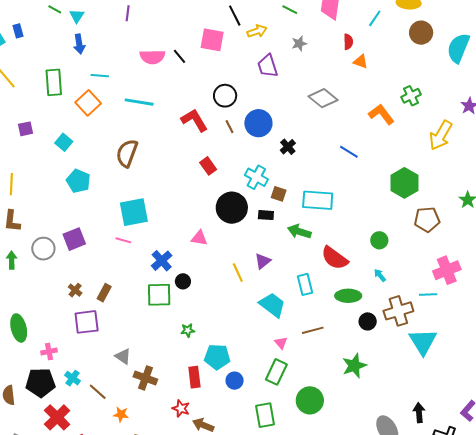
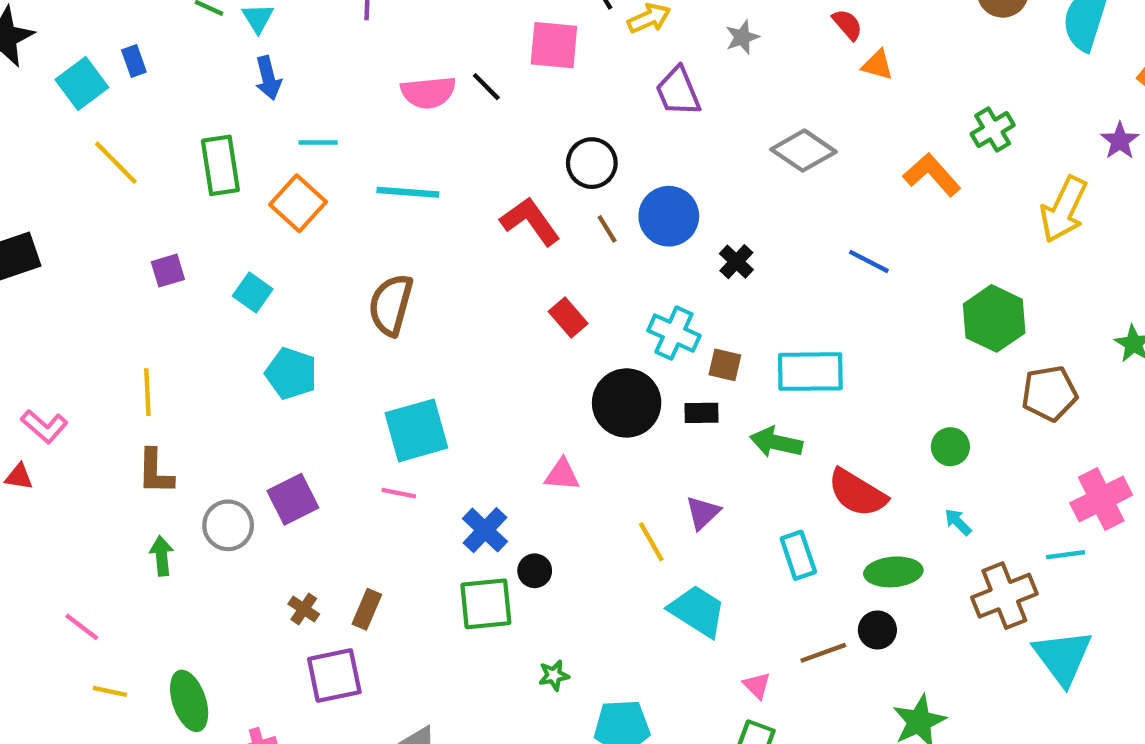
red semicircle: (348, 42) -> (847, 25), turned -35
cyan trapezoid: (272, 305) -> (697, 611), moved
black circle: (368, 321) -> (877, 630), moved

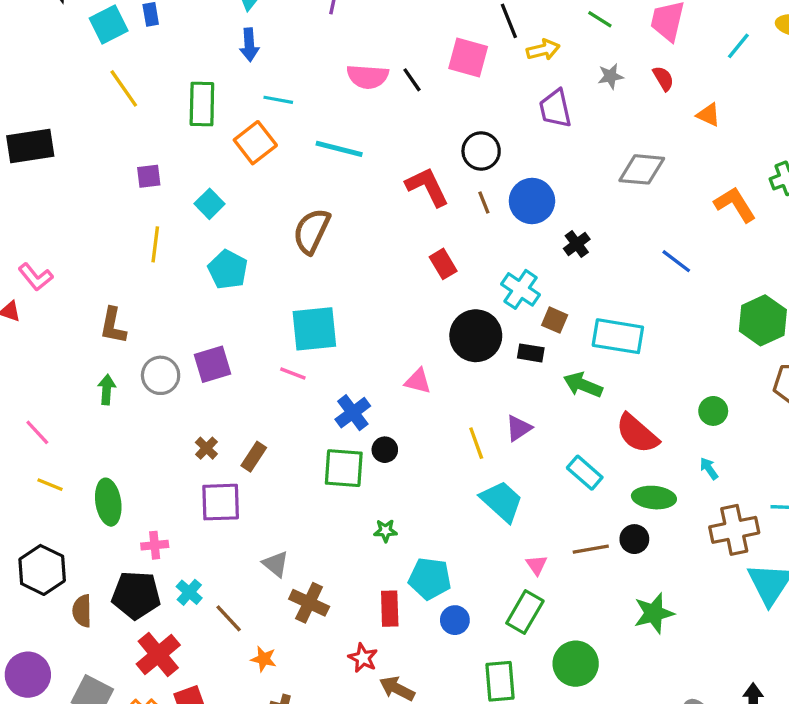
red semicircle: (847, 25) -> (663, 78), moved
gray diamond: (804, 151) -> (642, 169), turned -39
yellow line: (147, 392) -> (155, 244), moved
cyan rectangle: (798, 555) -> (585, 473), turned -40

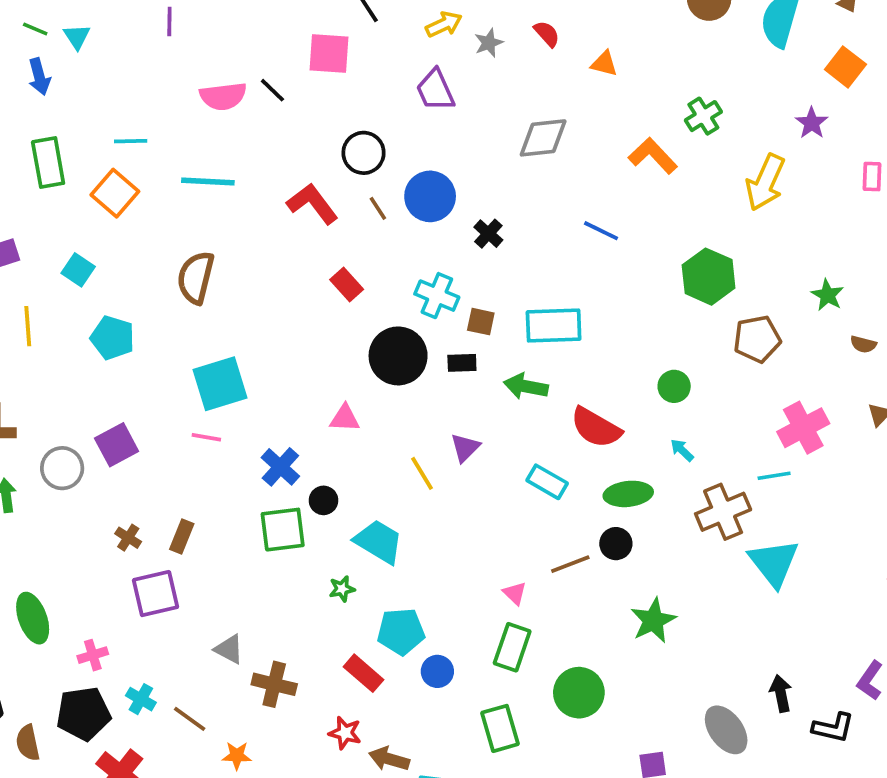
blue arrow: (249, 45) -> (39, 77), moved
yellow arrow: (543, 50) -> (444, 24), moved
cyan trapezoid: (502, 501) -> (379, 542), moved
red rectangle: (390, 609) -> (364, 673), turned -36

